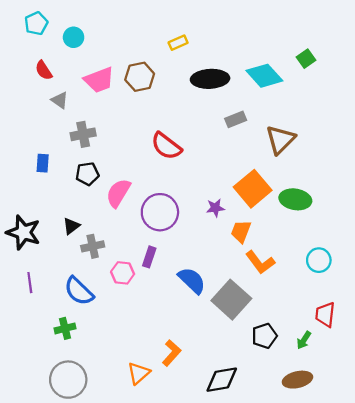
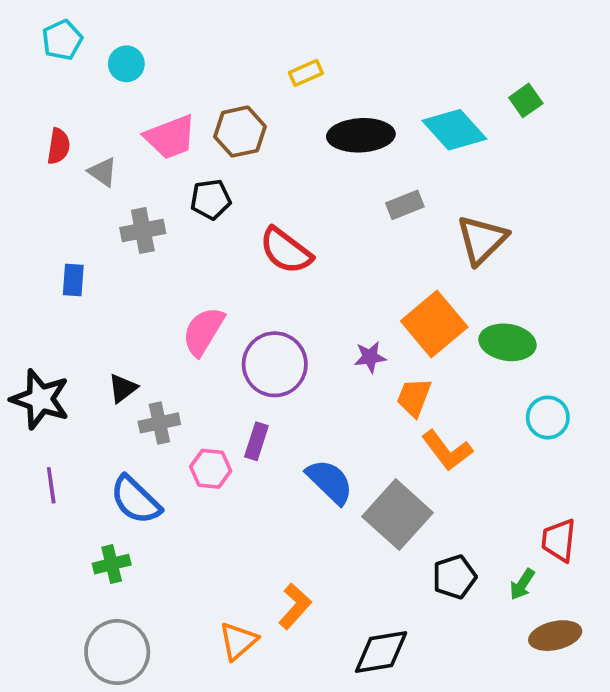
red semicircle: (44, 70) -> (59, 146), moved, turned -138
black pentagon: (87, 174) -> (211, 199), moved
cyan circle: (319, 260) -> (548, 417), moved
brown ellipse: (297, 380) -> (555, 636), moved

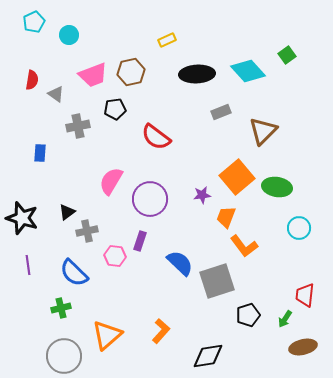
gray square: (398, 515) -> (217, 281), turned 30
orange triangle: (238, 641) -> (107, 335), moved, size x1.4

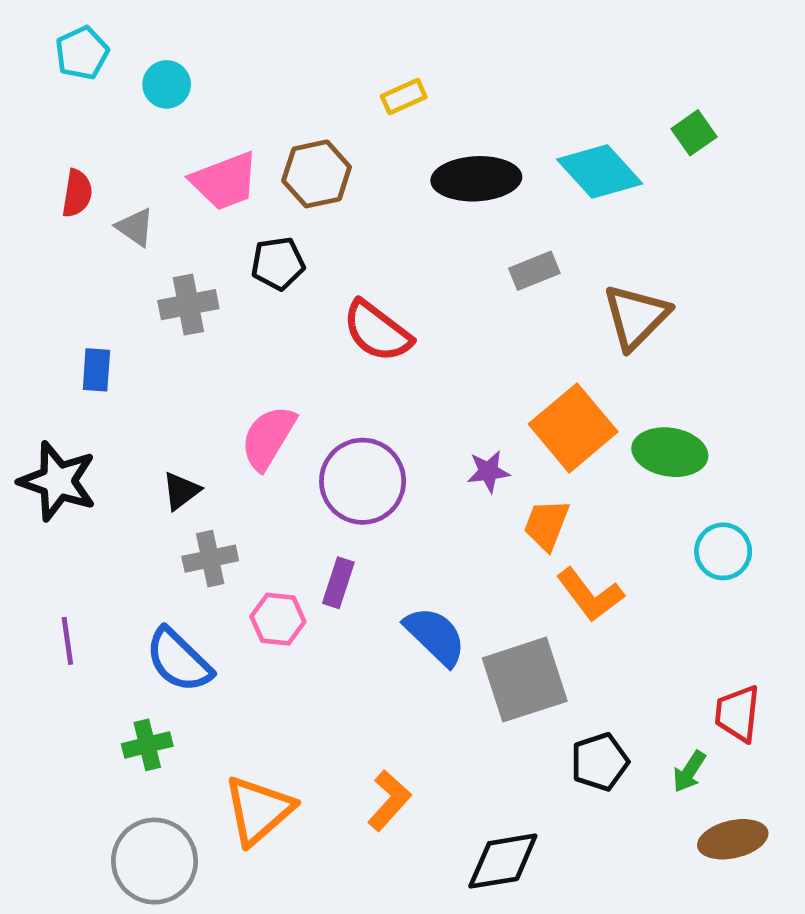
black triangle: (67, 212) -> (181, 491), moved
black star: (22, 218) -> (58, 481), moved

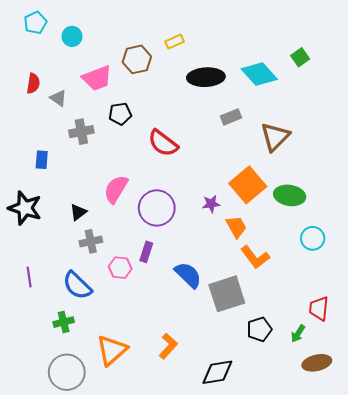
brown hexagon: (317, 174) -> (137, 59), moved
orange trapezoid: (546, 525) -> (236, 227), turned 130

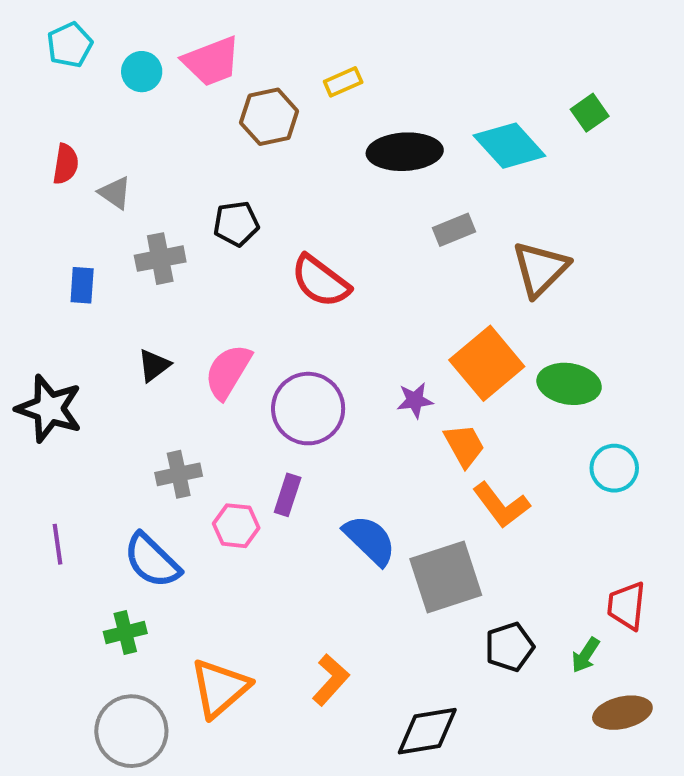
pink trapezoid: (97, 78) -> (212, 61), moved
blue rectangle: (42, 160) -> (82, 285), moved
black triangle: (78, 212) -> (154, 365), moved

